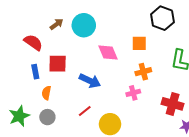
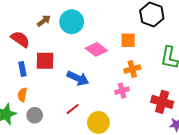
pink diamond: (108, 52) -> (96, 49), turned -30
orange semicircle: (46, 93) -> (22, 95), moved

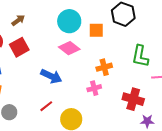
cyan circle: (72, 22) -> (69, 21), moved
orange square: (128, 40) -> (96, 30), moved
red square: (45, 61) -> (19, 47), moved, turned -30

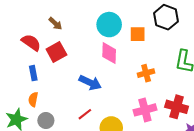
brown arrow: (18, 20) -> (55, 24), turned 80
pink diamond: (69, 48) -> (109, 53), turned 55
pink cross: (94, 88) -> (145, 110), moved, size x1.5

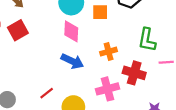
blue arrow: (90, 83) -> (72, 61), moved
red cross: (177, 107) -> (134, 73), moved

